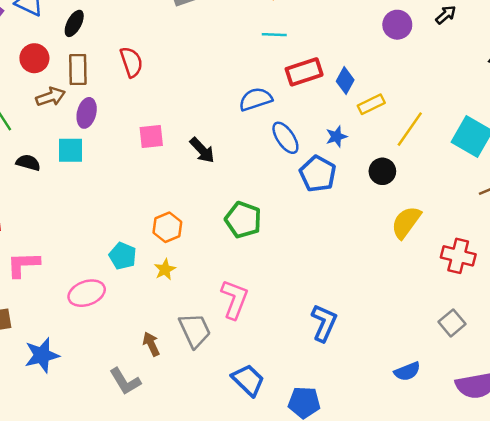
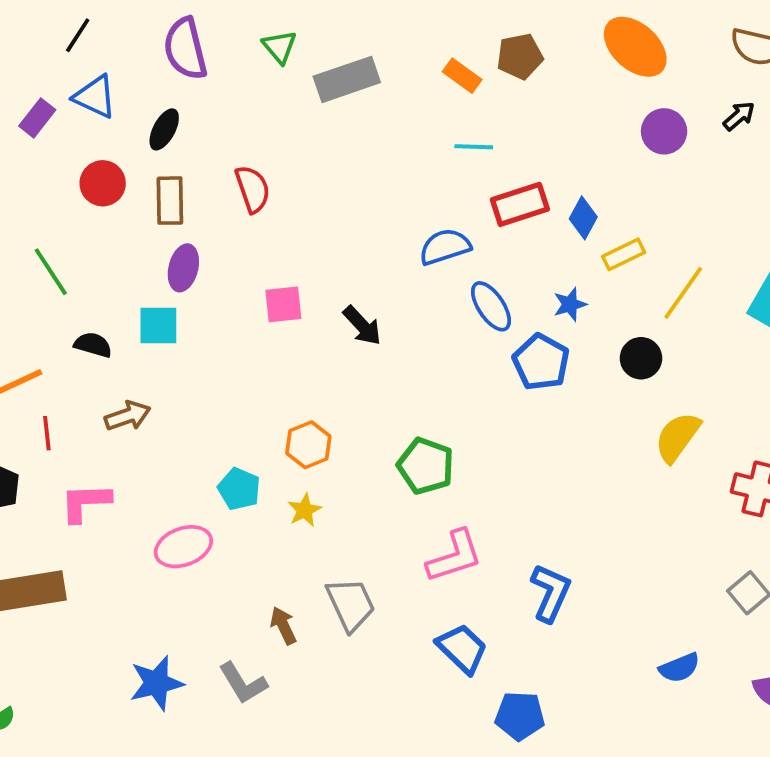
brown arrow: (51, 97) -> (128, 416), moved
green pentagon: (243, 220) -> (426, 466), moved
pink L-shape: (234, 299) -> (454, 556), moved, turned 51
blue star: (42, 355) -> (156, 683), moved
blue trapezoid: (248, 380) -> (462, 649), moved

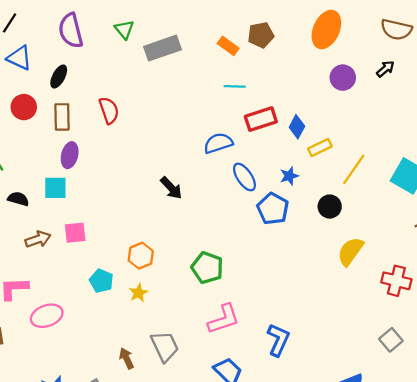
orange ellipse: (635, 47) -> (326, 30), turned 72
pink square: (283, 304) -> (75, 233), moved
pink ellipse: (183, 547) -> (47, 316), moved

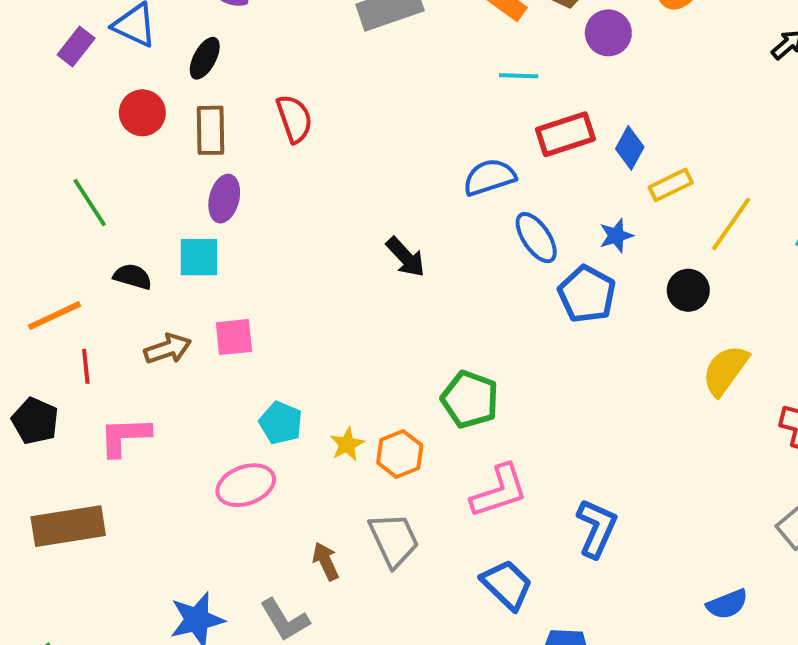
purple circle: (343, 78) -> (608, 33), moved
orange hexagon: (141, 256) -> (400, 454), moved
pink ellipse: (47, 316) -> (246, 485), moved

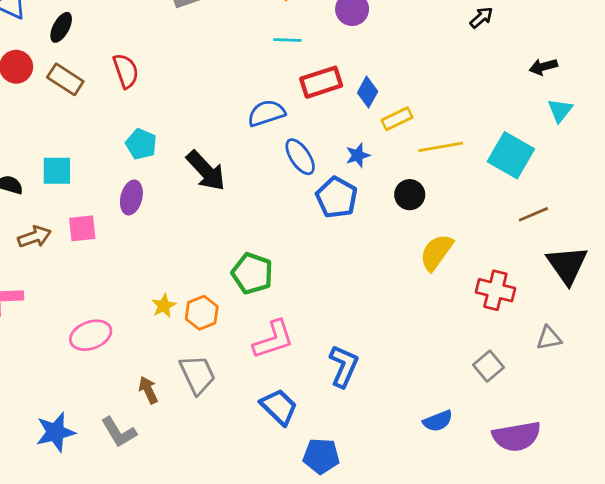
brown rectangle: (211, 130) -> (65, 79), turned -56
purple ellipse: (224, 199) -> (131, 197), moved
yellow line: (731, 224) -> (441, 147), turned 45
black arrow: (406, 257) -> (206, 171), size x1.4
cyan pentagon: (281, 423) -> (141, 144), moved

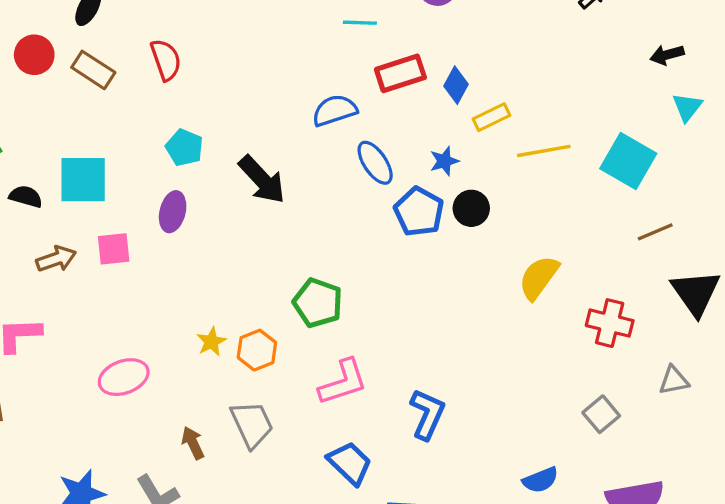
cyan square: (57, 171) -> (83, 180), size x1.4
black circle: (410, 195) -> (471, 208), moved

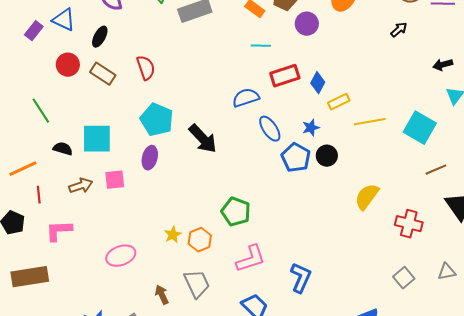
cyan pentagon: (184, 148) -> (157, 120), size x1.5
gray triangle: (674, 380) -> (447, 272), moved

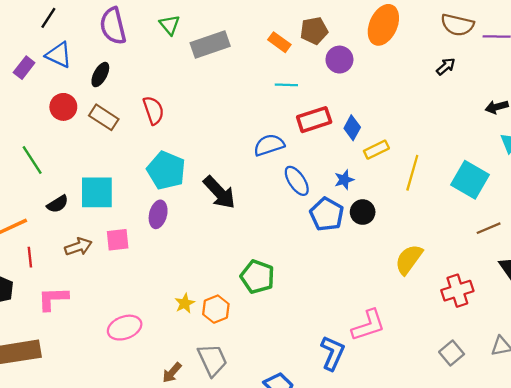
yellow line: (370, 122) -> (412, 173), turned -64
black semicircle: (63, 149) -> (58, 204), turned 132
red cross: (409, 224) -> (457, 291), turned -32
pink L-shape: (251, 259) -> (368, 325), moved
brown arrow: (162, 295) -> (172, 373), turned -114

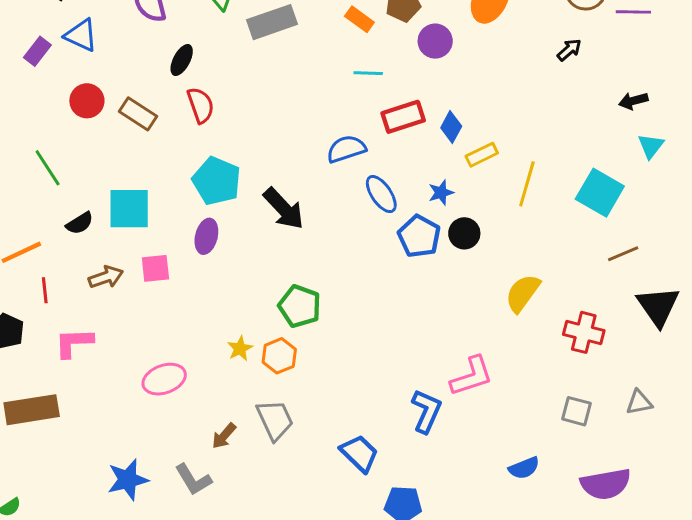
black ellipse: (100, 75) -> (182, 60), moved
green pentagon: (257, 277) -> (300, 306), moved
red cross: (457, 291) -> (584, 332), turned 32
gray square: (452, 353) -> (576, 411), turned -35

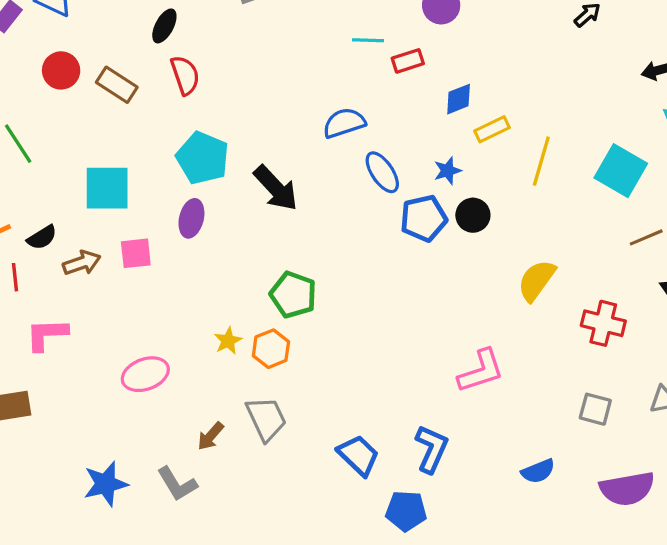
red rectangle: (403, 117) -> (408, 61), moved, size x0.7
blue diamond: (451, 127) -> (459, 99), turned 40
black semicircle: (80, 223) -> (42, 237), moved
blue pentagon: (419, 236) -> (424, 218), turned 30
blue L-shape: (426, 411) -> (432, 449), moved

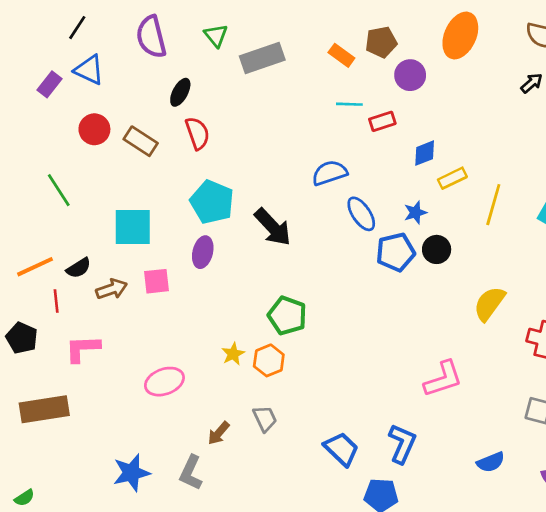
gray trapezoid: (266, 419) -> (265, 419), size x0.7
gray L-shape: (177, 484) -> (191, 473), turned 56

